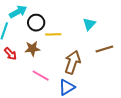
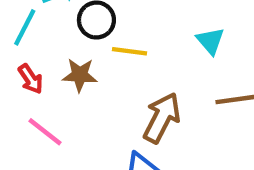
cyan triangle: (89, 24) -> (210, 41), turned -32
pink line: (41, 76) -> (45, 132), moved

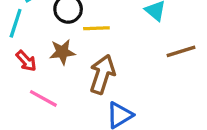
brown arrow: (162, 118) -> (102, 74), moved

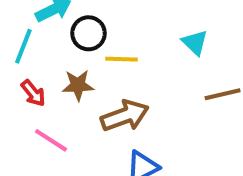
brown arrow: (102, 74) -> (125, 116), turned 48

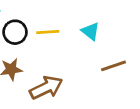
yellow line: (122, 59) -> (48, 32), moved

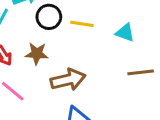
cyan triangle: (90, 31) -> (125, 33), turned -30

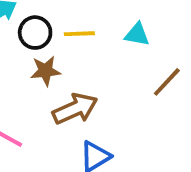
brown star: (37, 54) -> (45, 71), moved
brown line: (141, 72) -> (167, 82), turned -30

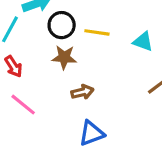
brown arrow: (75, 109) -> (82, 92), size x0.6

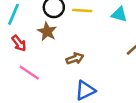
brown star: (64, 57) -> (47, 32), moved, turned 30

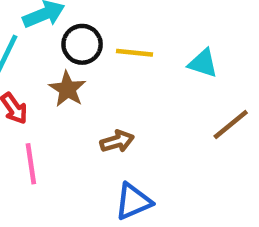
pink line: (29, 73) -> (31, 164), turned 45

